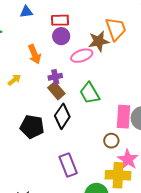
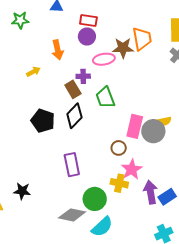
purple cross: (55, 77) -> (83, 76), moved
yellow cross: (118, 175) -> (119, 183), size x0.7

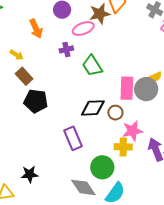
yellow arrow: (33, 72) -> (17, 55), turned 72
brown rectangle: (73, 89) -> (24, 76), moved
black diamond: (74, 116) -> (93, 108), moved, turned 55
pink star: (132, 169) -> (133, 131), turned 30
gray diamond: (72, 215) -> (83, 187), turned 56

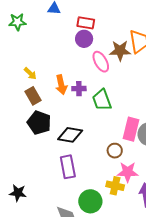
orange arrow: (36, 29) -> (61, 85), moved
pink ellipse: (83, 29) -> (101, 62), turned 70
purple cross: (66, 49) -> (79, 89), moved
black diamond: (93, 108) -> (70, 135), moved

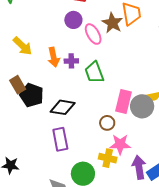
purple circle: (84, 39) -> (73, 20), moved
brown star: (120, 51) -> (112, 23), turned 30
yellow arrow: (30, 73) -> (23, 46), size x1.5
brown rectangle: (33, 96) -> (18, 85), moved

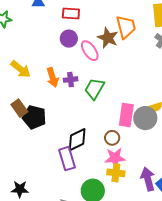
green trapezoid: (94, 72) -> (94, 89), turned 55
black diamond: (63, 107) -> (77, 140), moved, turned -30
pink star: (120, 144) -> (115, 158), moved

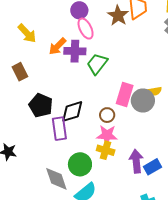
pink ellipse: (90, 51) -> (86, 29), moved
orange arrow: (53, 77) -> (57, 46), turned 54
purple cross: (71, 80) -> (75, 51), size x1.5
black pentagon: (34, 117) -> (41, 105), moved

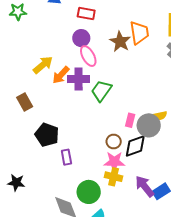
yellow arrow: (27, 33) -> (43, 65), moved, turned -85
pink rectangle: (125, 95) -> (130, 120), size x0.6
black diamond: (72, 111) -> (135, 146), moved
purple rectangle: (59, 129) -> (66, 157), size x0.7
purple arrow: (136, 161) -> (145, 186), turned -30

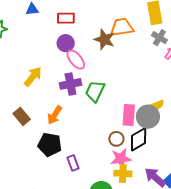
orange trapezoid: (139, 33) -> (122, 27), turned -80
orange arrow: (61, 75) -> (55, 115), moved
pink rectangle: (130, 120) -> (129, 115), size x1.5

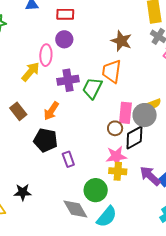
orange trapezoid: (122, 27) -> (112, 71), moved, turned -75
brown star: (104, 39) -> (121, 41), moved
pink ellipse: (76, 60) -> (46, 55), moved, turned 40
brown circle: (116, 139) -> (115, 128), moved

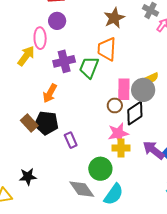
brown star: (121, 41) -> (114, 18), turned 30
brown rectangle: (18, 111) -> (29, 123), moved

